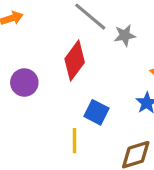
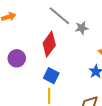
blue square: (97, 112) -> (51, 76), moved

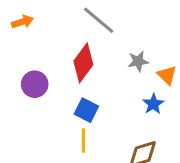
gray star: (82, 28) -> (138, 61), moved

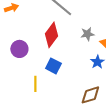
yellow line: (83, 140) -> (35, 84), moved

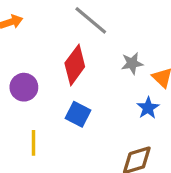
yellow line: (35, 84) -> (33, 143), moved

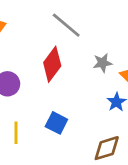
blue square: (78, 114) -> (56, 123), moved

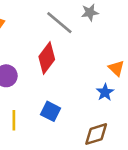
gray star: (103, 63) -> (90, 12), moved

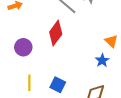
blue square: (51, 111) -> (58, 85), moved

